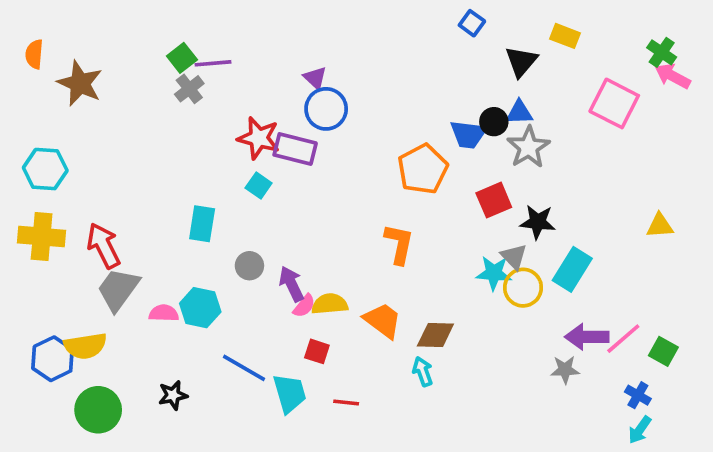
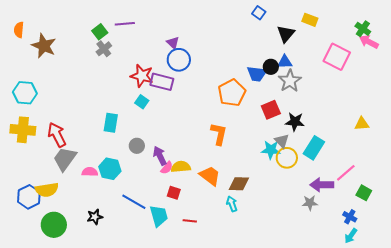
purple line: (213, 63) -> (125, 24), moved
pink line: (623, 339) -> (346, 173), moved

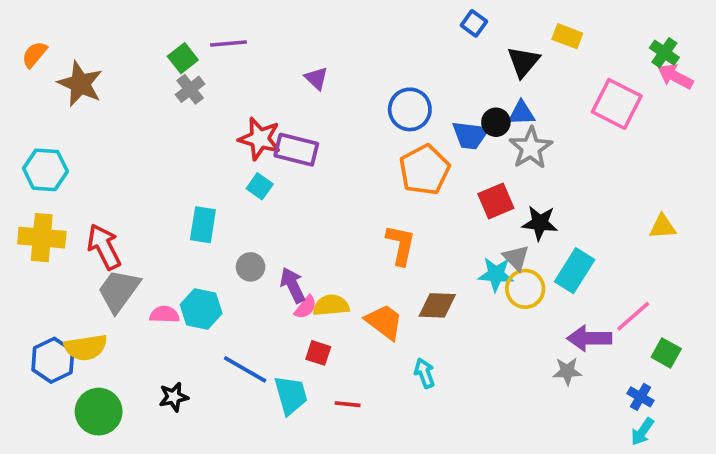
orange semicircle: (19, 30) -> (34, 54), turned 35
blue circle: (179, 60) -> (410, 109), moved
brown diamond: (239, 184) -> (437, 305), moved

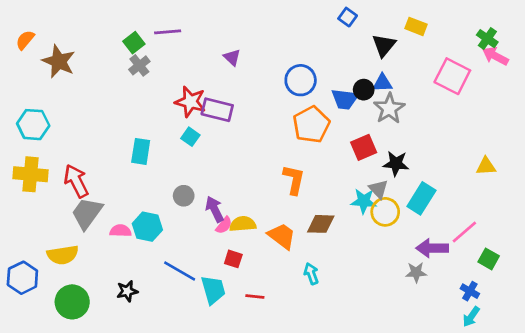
cyan rectangle: (203, 225) -> (141, 151), moved
blue hexagon: (53, 360) -> (22, 278), moved

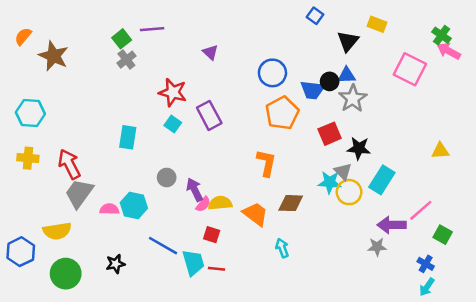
purple rectangle: (217, 110) -> (209, 115), moved, turned 48
yellow cross: (30, 174) -> (28, 158), size x0.7
red line: (255, 297) -> (216, 269), moved

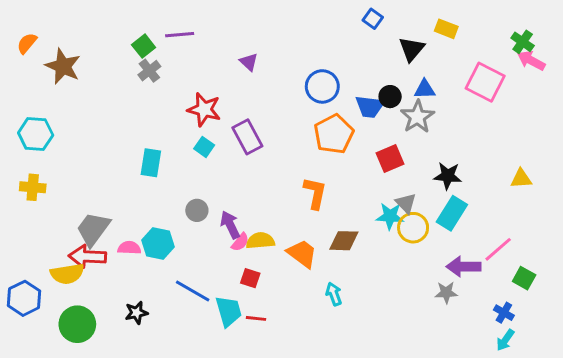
blue triangle: (347, 75) -> (425, 89), moved
black star: (359, 148) -> (448, 176), moved
red arrow: (69, 164) -> (87, 256), moved, turned -60

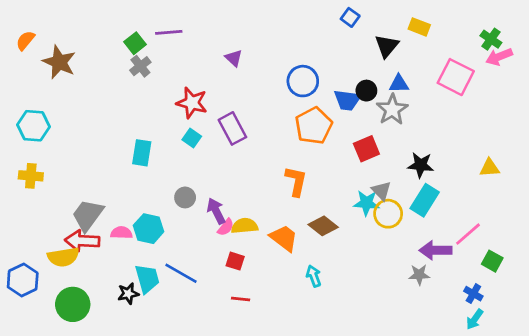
pink arrow: (531, 61) -> (499, 57), turned -50
brown diamond: (344, 241) -> (323, 226), turned 36
cyan trapezoid: (229, 311) -> (147, 279), moved

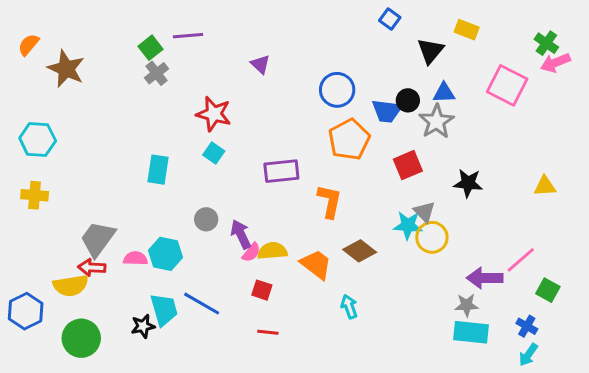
purple rectangle: (232, 128) -> (281, 171), moved, turned -68
cyan rectangle: (425, 200) -> (471, 332), moved, turned 64
red arrow: (82, 241) -> (92, 267), size x0.7

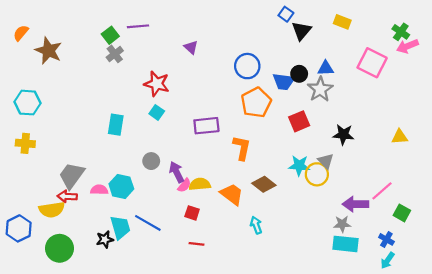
black triangle: (430, 51) -> (301, 31), moved
gray triangle: (424, 212) -> (326, 161), moved

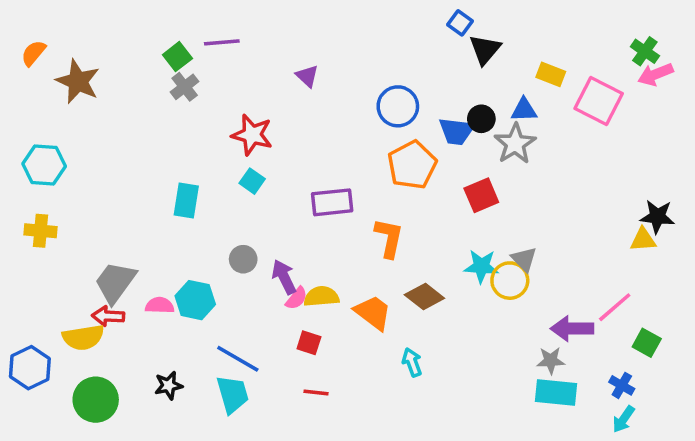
yellow rectangle: (342, 22) -> (551, 74), moved
black star: (343, 135) -> (657, 217), moved
yellow triangle: (400, 137) -> (643, 240), moved
cyan trapezoid: (120, 227) -> (233, 394), moved

